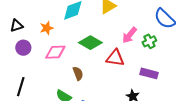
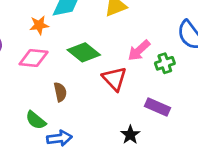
orange star: (47, 28) -> (39, 25), moved
red triangle: (115, 58) -> (114, 79), turned 30

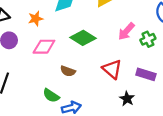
orange star: (39, 25) -> (36, 19), moved
red triangle: (114, 79) -> (112, 69), moved
brown semicircle: (60, 92) -> (68, 71), turned 128

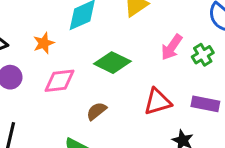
red triangle: (112, 69) -> (158, 102), turned -50
brown semicircle: (68, 71) -> (97, 111), turned 128

